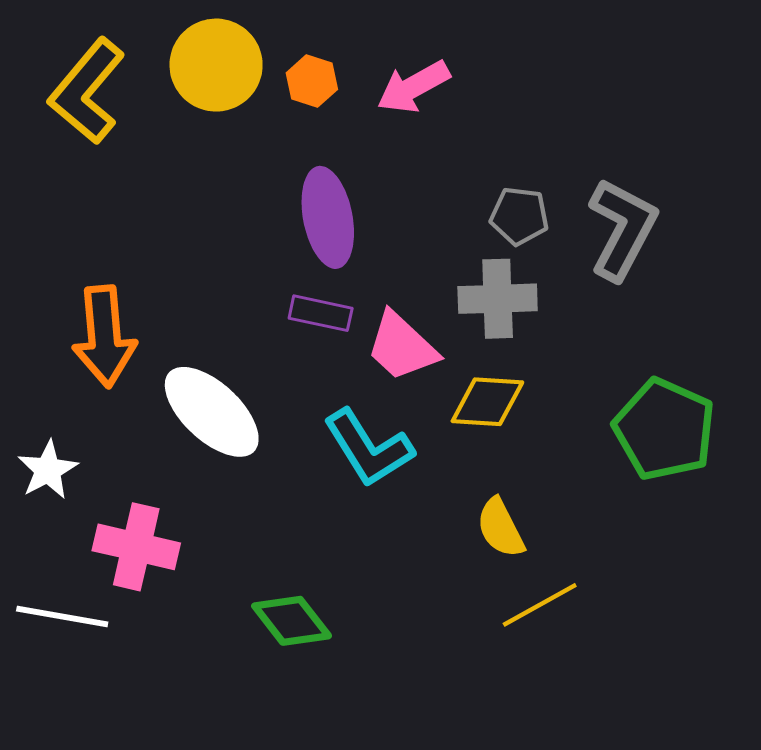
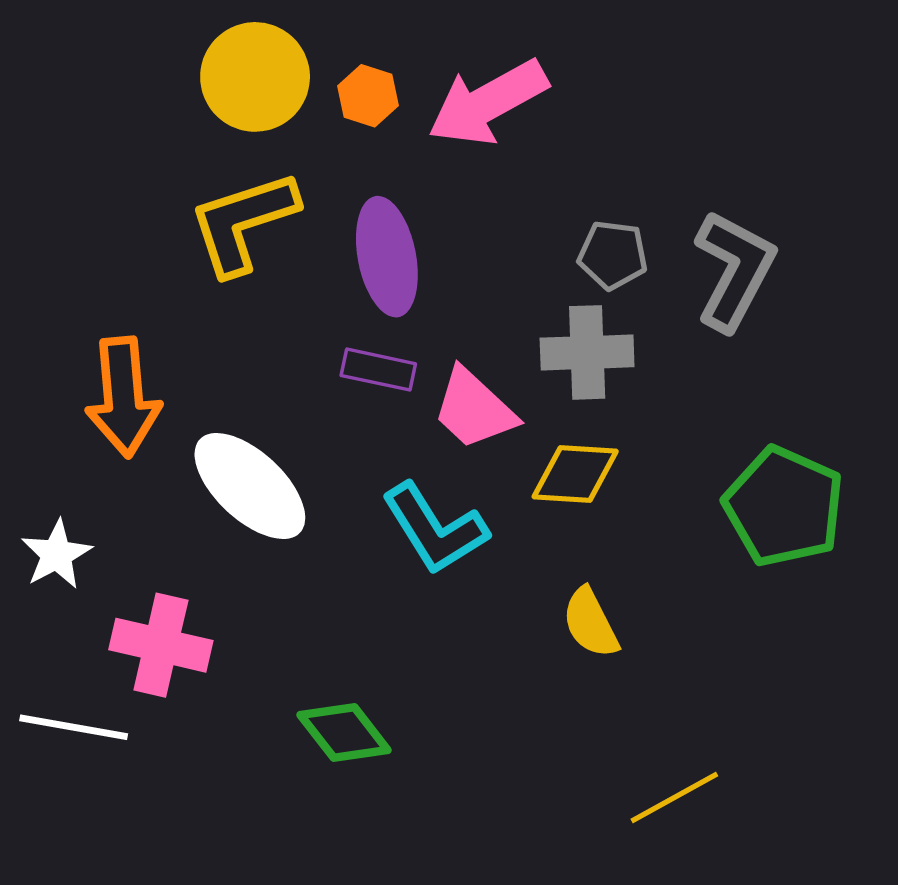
pink arrow: (413, 87) -> (488, 103), size x1.4
yellow L-shape: (87, 91) -> (243, 222), moved, turned 32
yellow line: (540, 605) -> (674, 798), moved

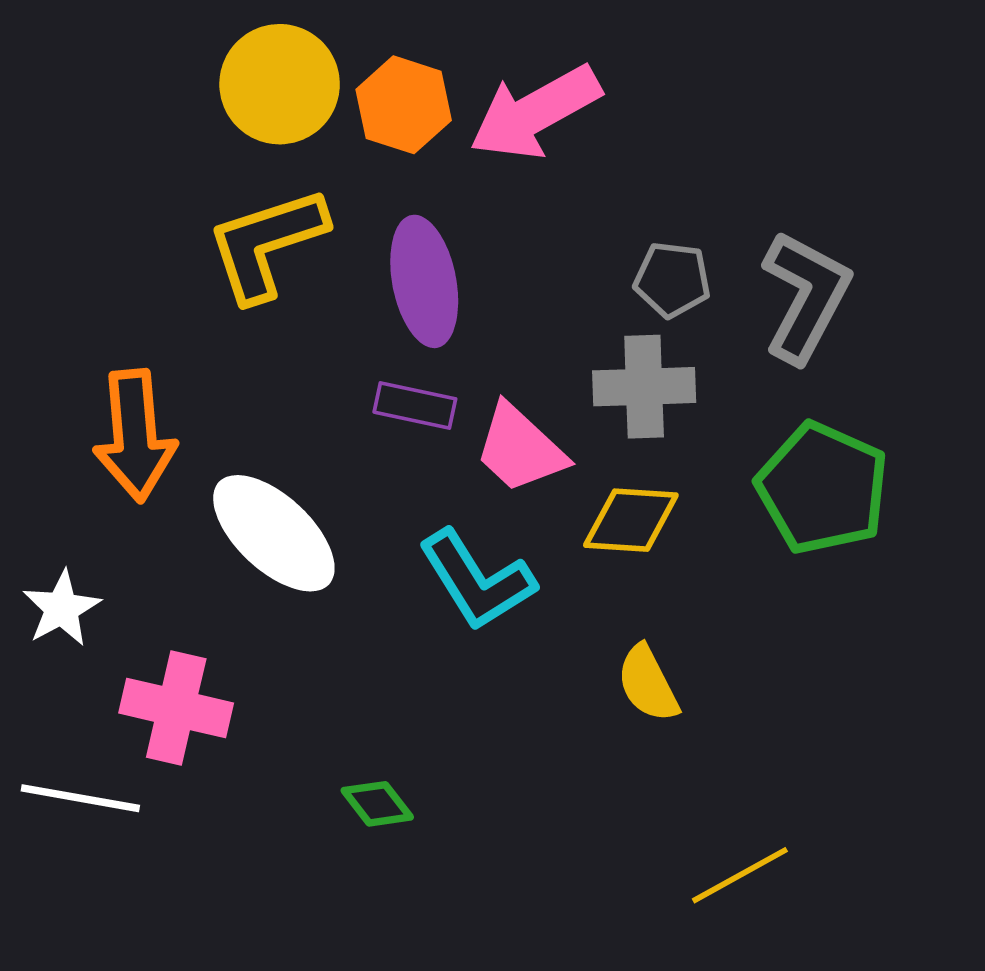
orange hexagon: (368, 96) -> (404, 105), size x1.4
green pentagon: (784, 507) -> (823, 488), moved
green diamond: (344, 732) -> (377, 804), size x0.7

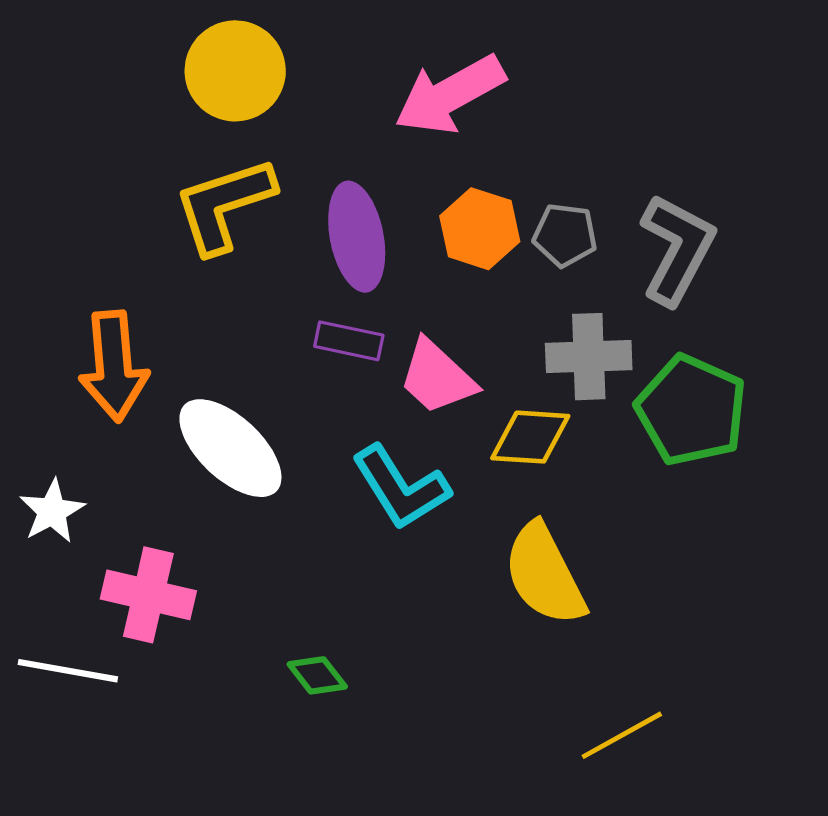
orange hexagon: (404, 105) -> (480, 229), moved
gray cross: (644, 387) -> (589, 357), moved
yellow semicircle: (648, 684) -> (544, 574), size x1.6

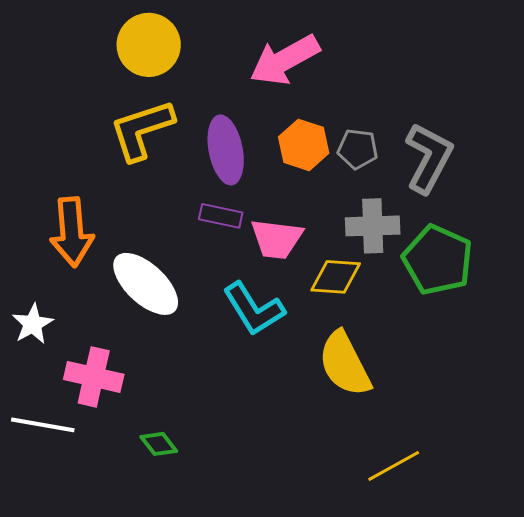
pink trapezoid: (437, 377) -> (277, 239), turned -36
green diamond: (317, 675) -> (159, 444), moved

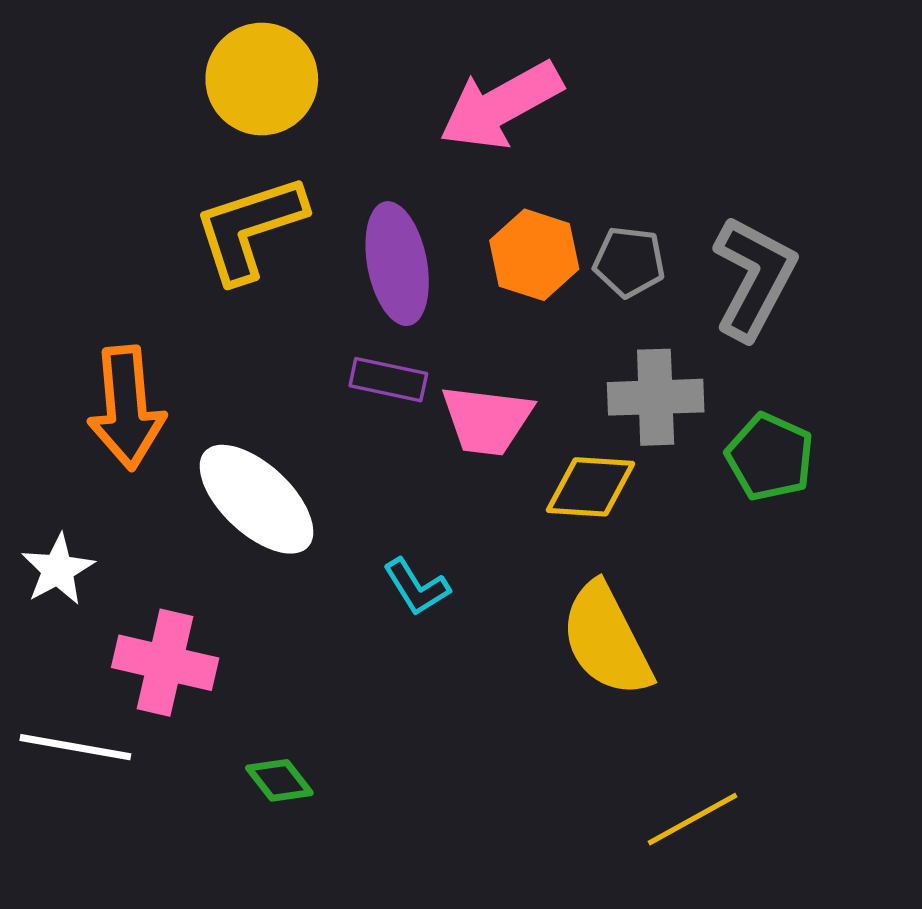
green pentagon: (438, 260) -> (770, 457), size x0.7
cyan L-shape: (254, 309) -> (416, 587), moved, size x0.6

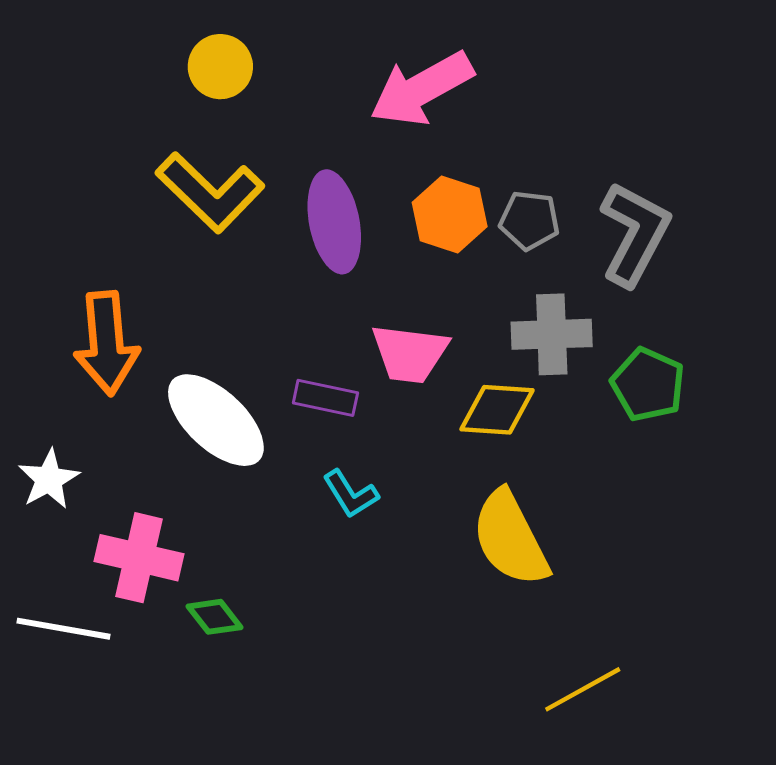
yellow circle: (262, 79) -> (220, 67), size x0.7
yellow L-shape: (249, 228) -> (210, 192), turned -118
purple rectangle: (388, 380) -> (325, 398), moved
green diamond: (279, 780) -> (214, 617), moved

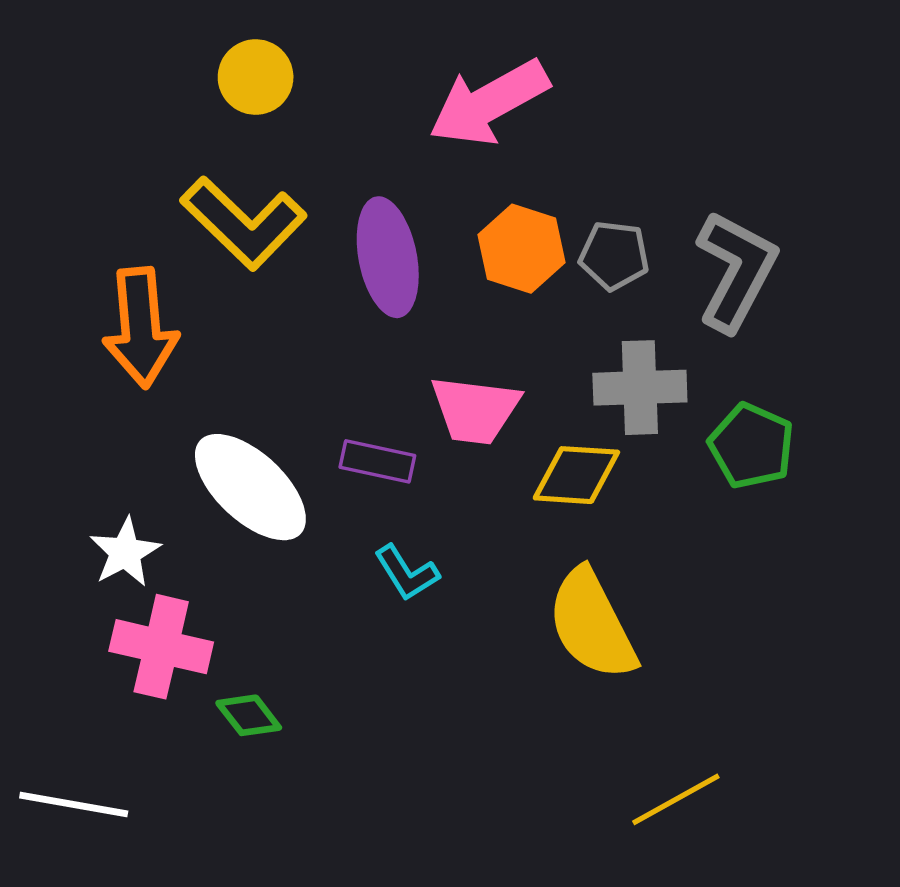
orange arrow: (106, 343) -> (141, 328), moved
white star: (49, 479) -> (125, 552), moved
white line: (64, 629) -> (74, 805), moved

